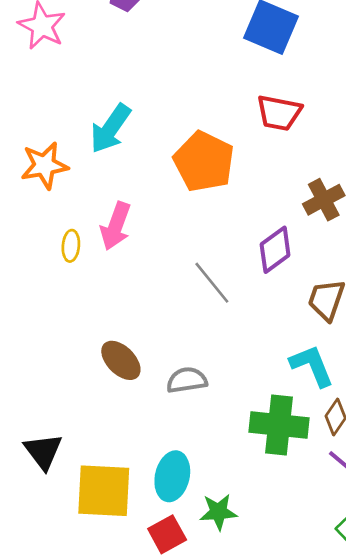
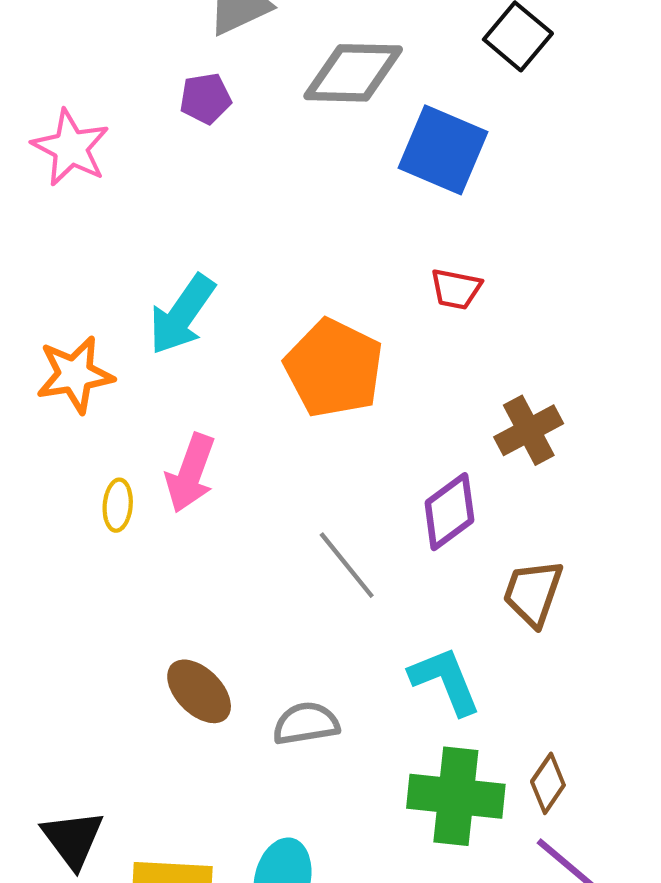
red trapezoid: (279, 113) -> (456, 289), size x0.7
cyan L-shape: (312, 366) -> (445, 681), moved

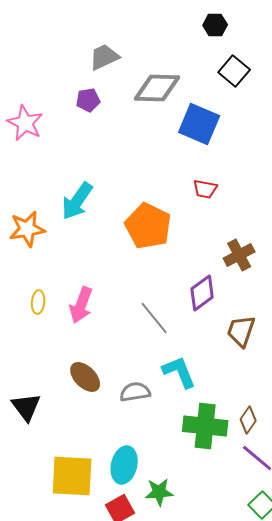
pink arrow: (190, 473) -> (81, 305), moved
yellow ellipse: (118, 505) -> (38, 302), moved
cyan L-shape: (445, 681) -> (179, 372), moved
black triangle: (73, 839) -> (26, 407), moved

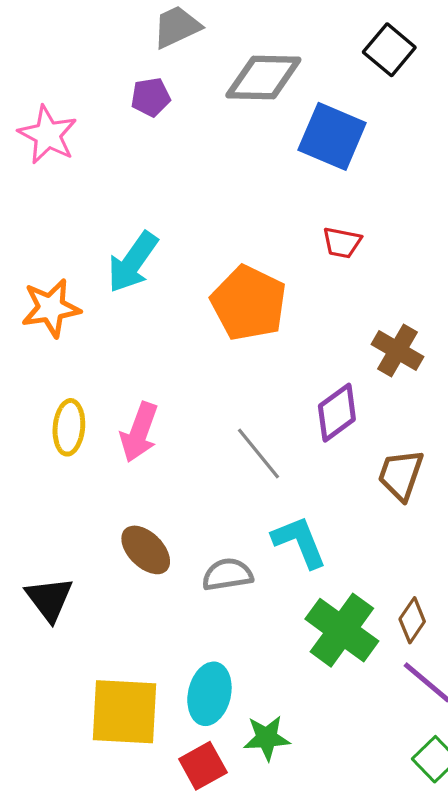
brown cross: (239, 255) -> (397, 351), turned -32
yellow ellipse: (38, 302) -> (69, 427), size x1.4
green cross: (205, 426) -> (342, 630), turned 30

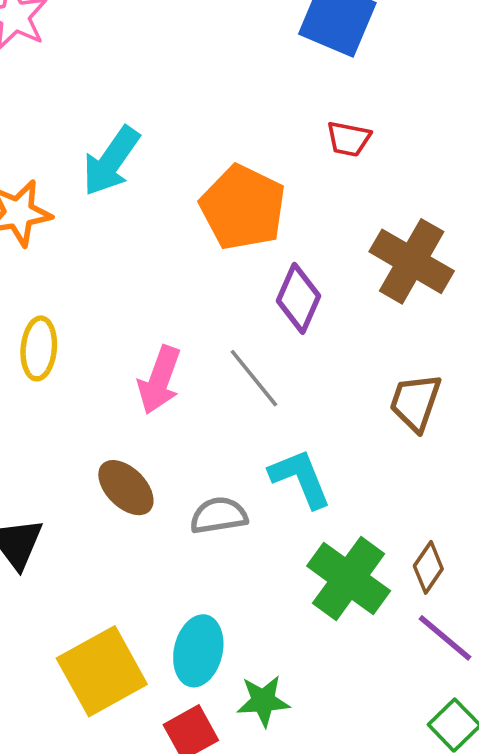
brown cross: (397, 351) -> (412, 261), size x1.4
purple diamond: (337, 413) -> (298, 298), moved, turned -30
pink arrow: (139, 432) -> (159, 380), moved
yellow square: (124, 712) -> (102, 671), turned -32

